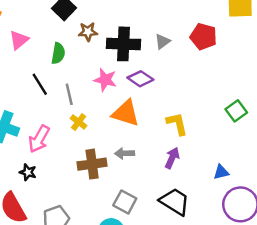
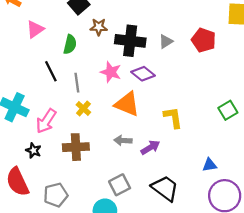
purple arrow: (172, 158) -> (150, 147), moved, turned 30
brown cross: (92, 164) -> (76, 147), moved
gray square: (125, 202) -> (120, 185), turned 30

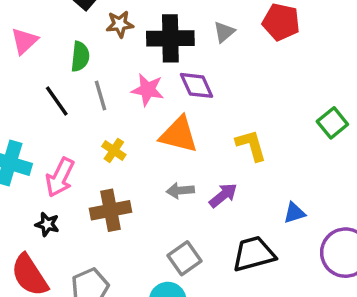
purple diamond: (143, 74) -> (197, 85), turned 35
gray line: (77, 83) -> (101, 96), moved
blue triangle: (210, 165) -> (294, 213), moved
black trapezoid: (165, 188) -> (254, 254), turned -44

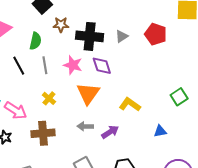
orange triangle: (179, 135) -> (88, 93), turned 45
yellow L-shape: (251, 145) -> (130, 104), turned -45
pink arrow: (60, 177) -> (16, 111), turned -90
blue triangle: (294, 213) -> (160, 131), moved

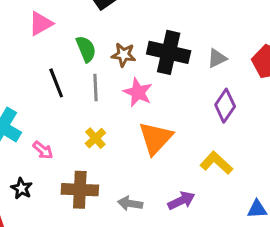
brown star: (61, 25) -> (124, 55), moved
green semicircle: (35, 41) -> (86, 49), turned -42
purple diamond: (102, 66) -> (225, 106), moved, turned 45
pink arrow: (16, 111) -> (43, 150), size x0.6
gray arrow: (85, 126) -> (130, 204), moved

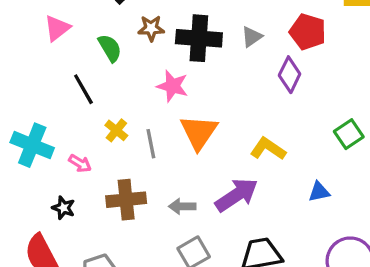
brown star: (124, 55) -> (151, 28), moved
gray line: (96, 87) -> (151, 144), moved
purple diamond: (225, 106) -> (290, 75), moved
yellow cross: (95, 138) -> (116, 130), moved
purple arrow: (181, 201) -> (237, 195), size x1.5

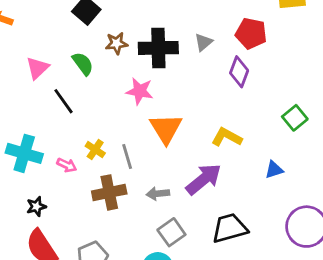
pink triangle: (57, 28) -> (38, 68), moved
yellow cross: (116, 130) -> (95, 150), moved
gray line: (151, 144) -> (127, 157), moved
black star: (63, 208) -> (36, 206), moved, turned -30

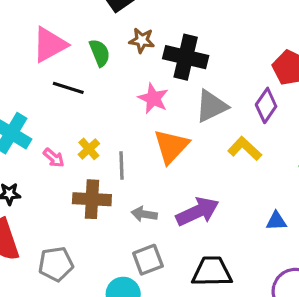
gray triangle: (203, 42) -> (211, 106), moved, size x1.6
pink triangle: (38, 68) -> (50, 45), size x1.4
black line: (63, 101) -> (68, 88), turned -52
yellow L-shape: (227, 137) -> (245, 149), moved

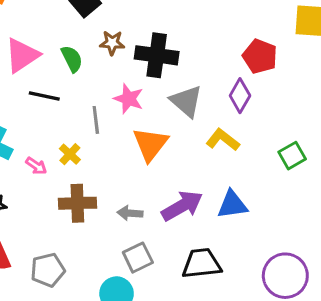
gray triangle: (211, 106) -> (186, 101), turned -48
gray line: (122, 165) -> (96, 120), moved
blue triangle: (276, 221) -> (232, 205), moved, size x1.5

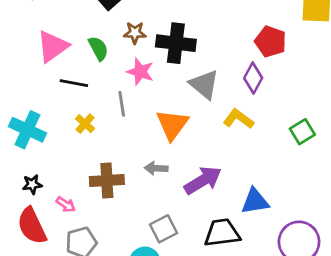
pink star: (129, 99) -> (140, 72), moved
yellow cross: (70, 154) -> (85, 124), moved
pink arrow: (36, 166) -> (66, 204), moved
blue triangle: (232, 205) -> (255, 201), moved
gray arrow: (130, 213) -> (156, 168), moved

